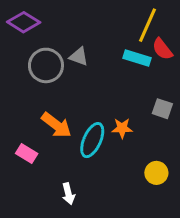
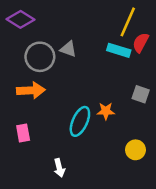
red semicircle: (162, 49) -> (141, 43), turned 66
orange arrow: (56, 125) -> (31, 90), moved, turned -40
pink rectangle: (27, 153) -> (23, 133), turned 48

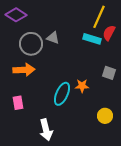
white arrow: (59, 168) -> (46, 130), size x1.5

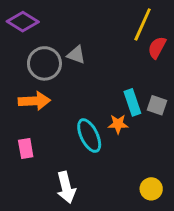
cyan rectangle: (92, 39) -> (132, 102), moved, turned 54
cyan ellipse: (62, 94) -> (89, 136), turned -50
yellow circle: (105, 116) -> (151, 189), moved

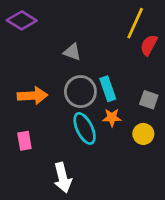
gray circle: (44, 63) -> (80, 92), moved
cyan rectangle: (132, 102) -> (108, 89), moved
yellow circle: (151, 189) -> (143, 134), moved

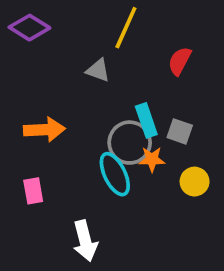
yellow line: (135, 23) -> (126, 28), moved
red semicircle: (149, 45) -> (180, 61), moved
gray circle: (80, 92) -> (130, 143), moved
gray square: (149, 100) -> (180, 131), moved

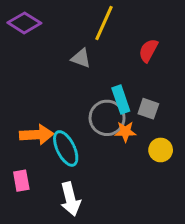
orange arrow: (44, 130) -> (37, 135), moved
cyan ellipse: (115, 174) -> (66, 148), moved
pink rectangle: (33, 191) -> (21, 181), moved

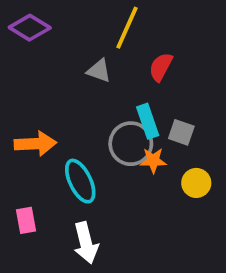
red semicircle: (148, 51) -> (161, 67), moved
orange arrow: (37, 135) -> (35, 144), moved

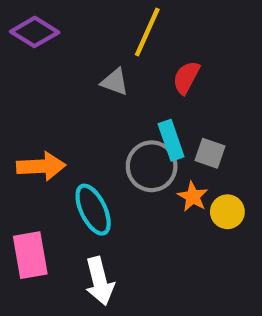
orange star: (153, 160) -> (193, 197), moved, turned 30
pink rectangle: (26, 220) -> (30, 255), size x1.5

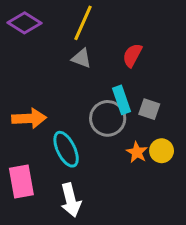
yellow line: (147, 32) -> (83, 23), moved
orange star: (193, 197) -> (137, 152), moved

